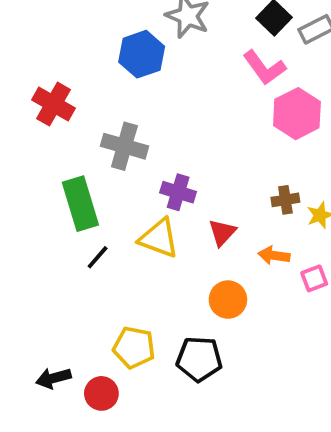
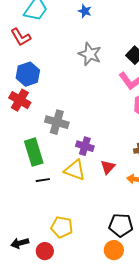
blue hexagon: (142, 54) -> (28, 74), moved
black line: (98, 257) -> (43, 180), turned 40
orange circle: (228, 300) -> (114, 250), moved
black pentagon: (199, 359) -> (121, 225), moved

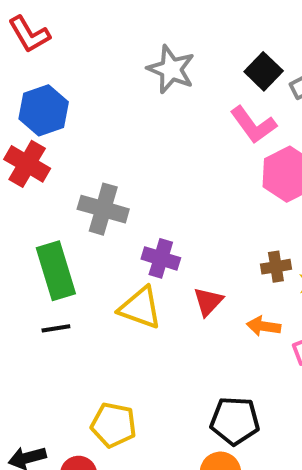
black line: (43, 180) -> (56, 328), moved

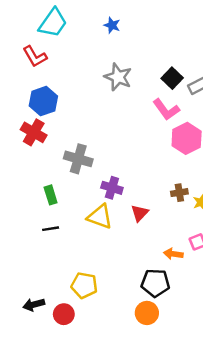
green rectangle: (56, 271) -> (51, 195), size x0.6
orange arrow: (264, 326) -> (173, 254), moved

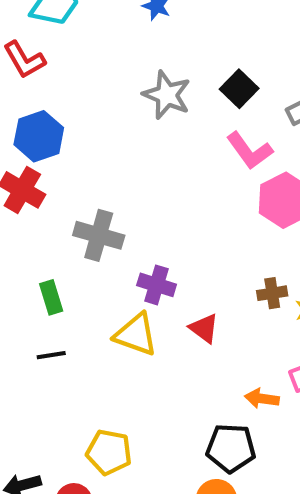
black square: (172, 78) -> (239, 89), moved
red triangle: (140, 213) -> (204, 328), turned -36

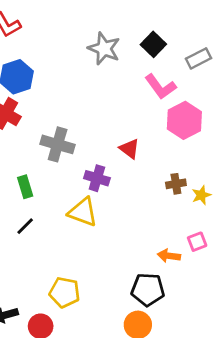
red triangle: (204, 328) -> (129, 149), moved
black line: (51, 355) -> (25, 226), turned -36

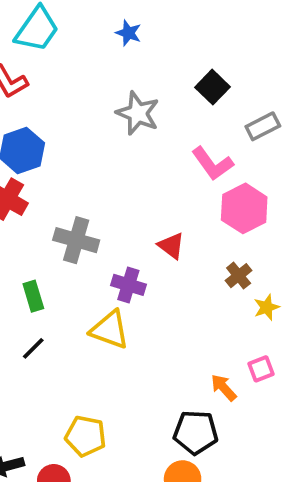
black square: (153, 44) -> (212, 87), moved
brown cross: (176, 184) -> (239, 276), moved, turned -30
orange arrow: (169, 256) -> (224, 388), turned 40

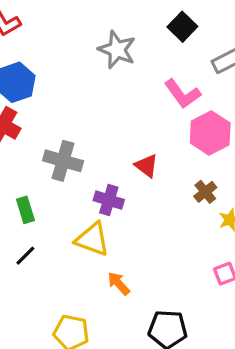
orange arrow: (224, 388) -> (119, 283), moved

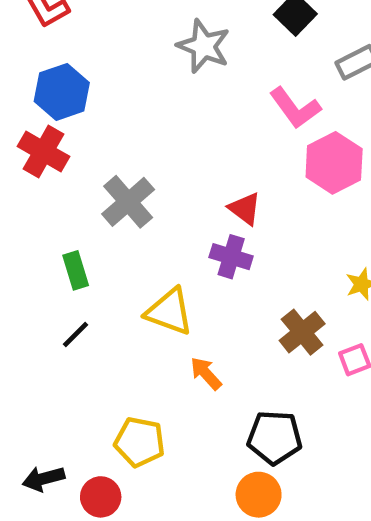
gray cross: (63, 161) -> (128, 202), turned 33
brown cross: (205, 192) -> (302, 332), moved, size x1.4
purple cross: (109, 200) -> (231, 257), moved

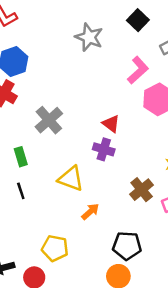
pink L-shape: (295, 108) -> (138, 70), turned -96
black line: (76, 334) -> (21, 191), turned -63
orange arrow: (206, 373) -> (90, 212), turned 90

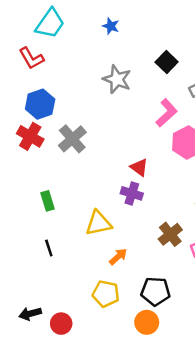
gray cross: (49, 120) -> (72, 139), moved
yellow triangle: (71, 179) -> (98, 223), turned -32
black line: (21, 191) -> (49, 248), moved
yellow pentagon: (55, 248) -> (106, 294), moved

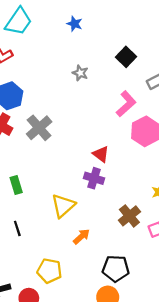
gray star: (117, 79) -> (80, 73), size x0.6
yellow triangle: (98, 223) -> (63, 206), turned -30
yellow pentagon: (106, 294) -> (49, 271), moved

